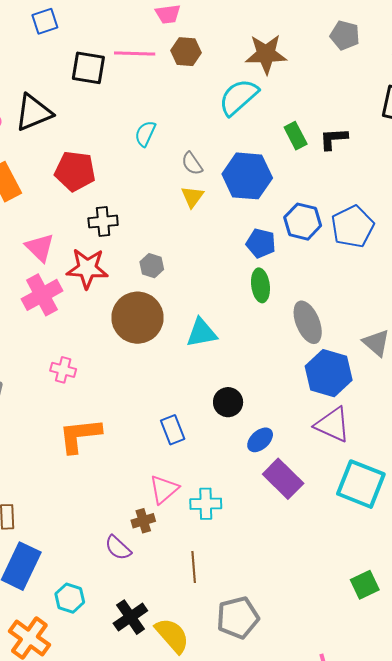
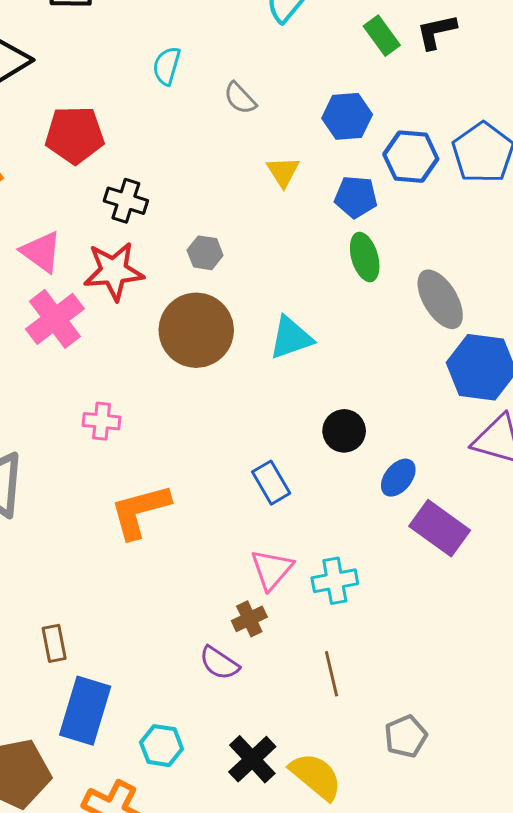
blue hexagon: (247, 176) -> (347, 116), moved, size x0.7
yellow triangle: (192, 197) -> (283, 172), moved
black cross: (103, 222) -> (126, 201), turned 32
gray pentagon: (238, 618) -> (406, 736), size x0.7

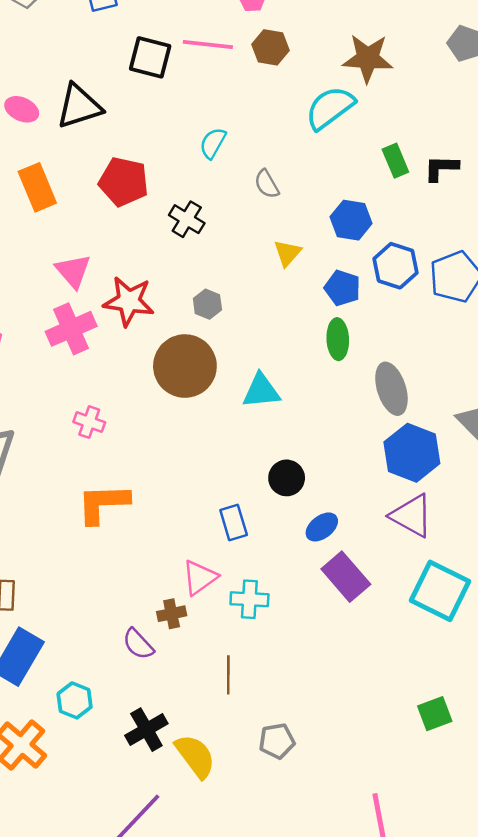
black cross: (126, 201) -> (187, 219), moved
blue rectangle: (271, 483) -> (234, 522), moved

